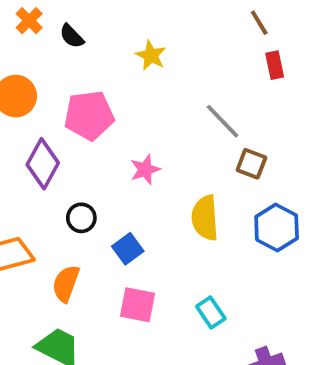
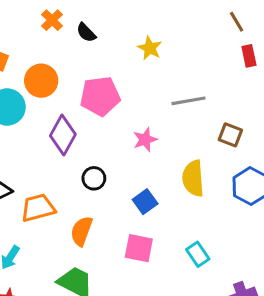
gray line: (222, 121) -> (188, 101), moved, turned -56
blue square: (128, 249) -> (145, 202), moved

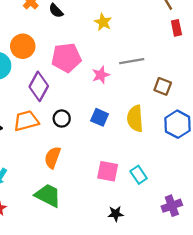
pink star: (145, 140) -> (101, 75), moved
blue square: (145, 202) -> (100, 117), moved, turned -30
orange trapezoid: (38, 208) -> (26, 121), moved
pink square: (139, 248) -> (108, 171), moved

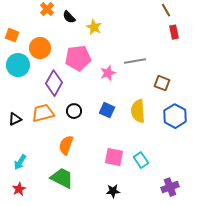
yellow star: (103, 22) -> (94, 27), moved
black star: (116, 214) -> (113, 191), moved

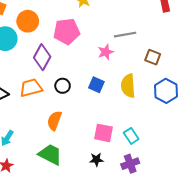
pink star: (108, 73) -> (106, 52), moved
purple cross: (170, 187) -> (130, 164), moved
black star: (113, 191) -> (96, 160), moved

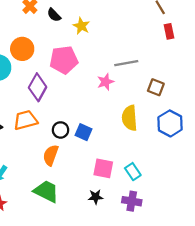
blue square: (96, 85) -> (84, 132), moved
black circle: (63, 86) -> (61, 130), moved
purple cross: (130, 164) -> (132, 201), turned 30

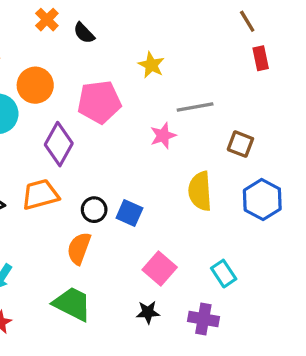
yellow star: (81, 26) -> (151, 65), moved
pink square: (103, 168) -> (160, 269), turned 30
cyan rectangle: (133, 172) -> (224, 274), moved

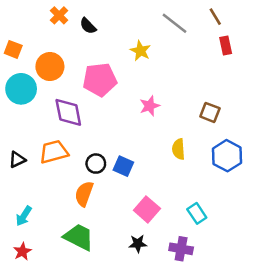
gray line: (195, 107) -> (175, 23), moved, turned 48
purple diamond: (59, 144) -> (68, 112), turned -40
yellow semicircle: (200, 191) -> (178, 149), size x0.7

